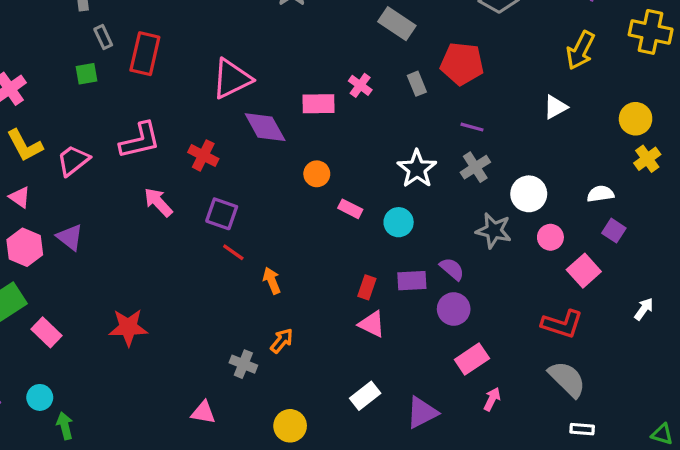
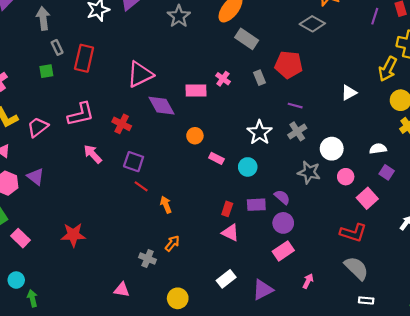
yellow arrow: (580, 50) -> (388, 69), moved
pink rectangle: (472, 359) -> (283, 251), moved

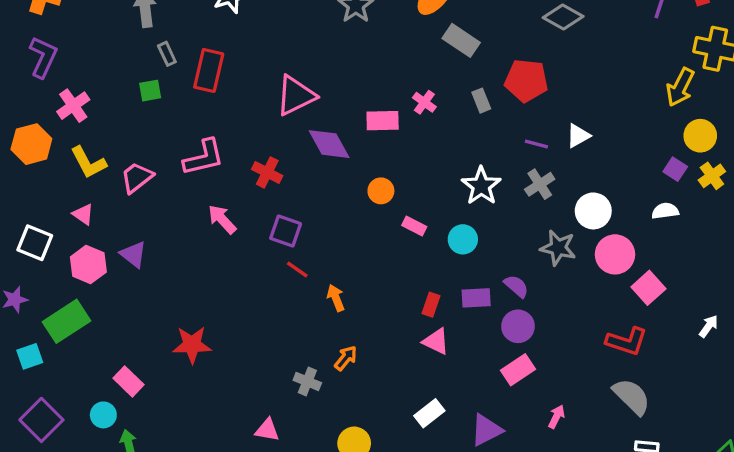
white triangle: (349, 93) -> (578, 136), moved
purple square: (387, 172) -> (675, 169), moved
pink circle: (346, 177) -> (615, 254), size x1.5
pink rectangle: (21, 238) -> (128, 381), moved

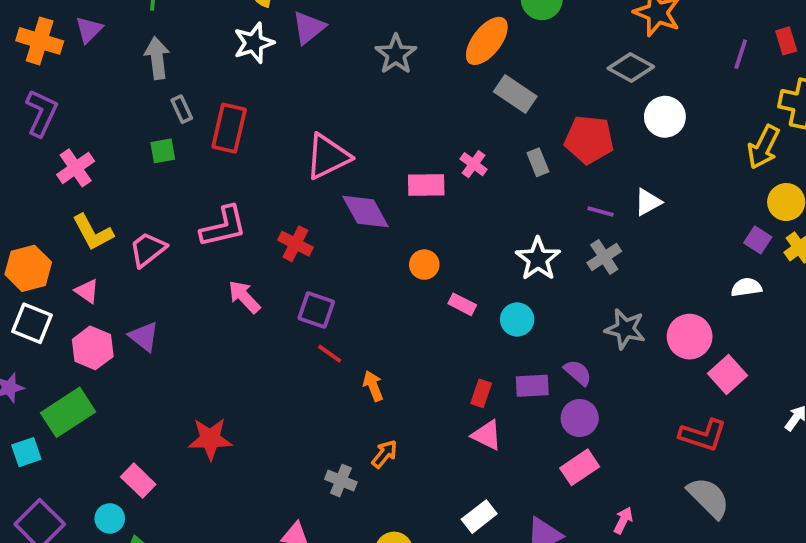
orange hexagon: (31, 144) -> (28, 268), moved
white circle: (593, 211) -> (665, 117), moved

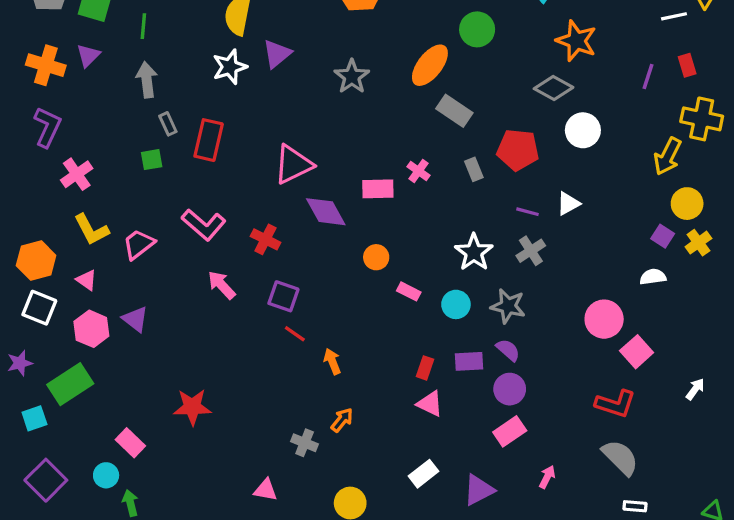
pink L-shape: (223, 227) -> (204, 225), turned 54
gray star: (625, 329) -> (508, 306), moved

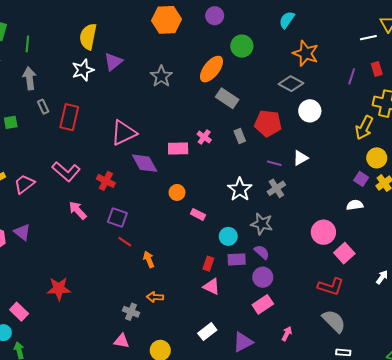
green square: (152, 160) -> (11, 122), moved
cyan circle: (456, 304) -> (228, 236), moved
orange arrow: (342, 420) -> (155, 297), turned -126
pink triangle: (266, 490) -> (122, 341), moved

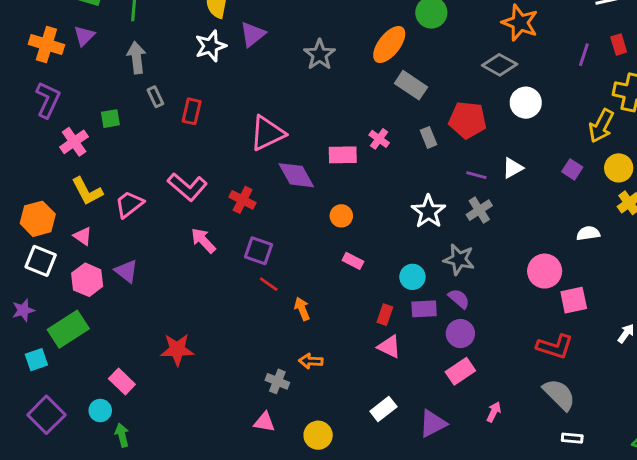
red rectangle: (69, 117) -> (192, 111), size x0.7
purple square: (361, 179) -> (572, 169), moved
pink rectangle: (198, 214) -> (353, 261), moved
pink square: (344, 253) -> (574, 300), turned 30

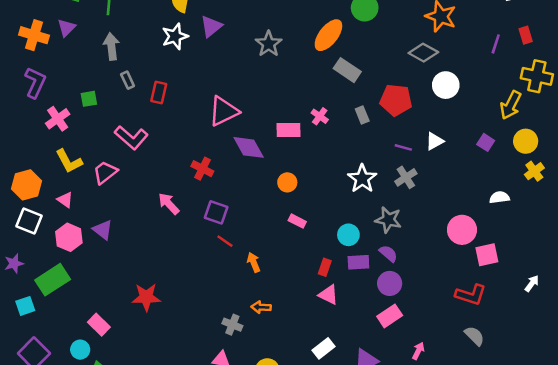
pink L-shape: (187, 187) -> (131, 137), moved
gray semicircle: (559, 395) -> (474, 336), size x0.7

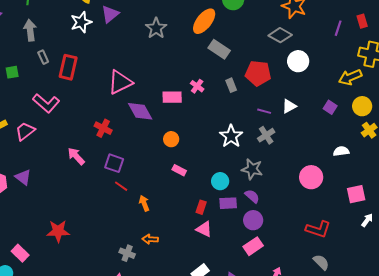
red rectangle: (159, 93) -> (68, 67), size x1.4
yellow arrow: (511, 105) -> (350, 77), turned 40
pink square: (487, 255) -> (356, 194), moved

